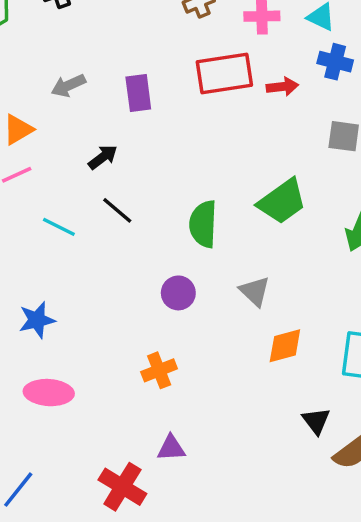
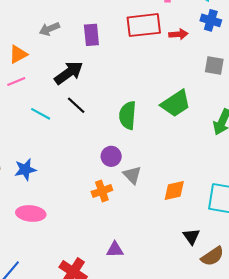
black arrow: (103, 157) -> (69, 73), size x1.6
gray triangle: (255, 291) -> (132, 175), moved
orange cross: (159, 370) -> (102, 191), moved
purple triangle: (171, 448) -> (115, 250), moved

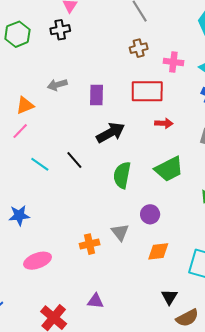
red arrow: (178, 34) -> (164, 123), moved
black arrow: (69, 73) -> (111, 133), moved
pink line: (16, 82) -> (20, 131), turned -30
purple circle: (111, 156) -> (150, 214), moved
pink ellipse: (31, 213) -> (38, 261), moved, turned -32

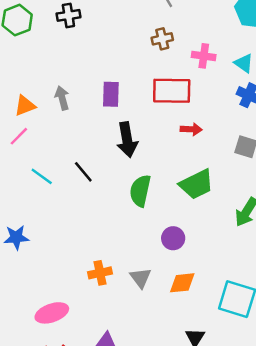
gray arrow: (57, 85) -> (62, 98), moved, turned 90
black arrow: (111, 133) -> (127, 140), turned 108
gray triangle: (120, 232) -> (141, 278), moved
pink ellipse: (38, 261) -> (52, 313), moved

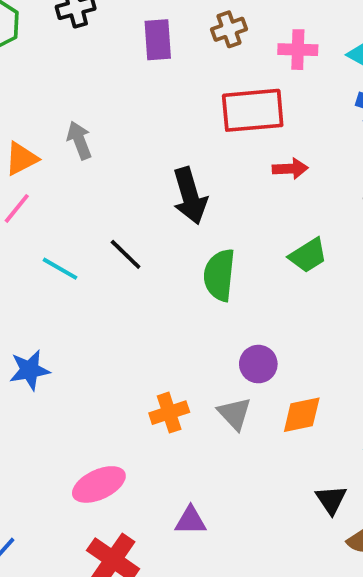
purple rectangle: (111, 94) -> (158, 40), moved
green trapezoid: (197, 184) -> (308, 255), size x0.7
purple circle: (173, 238) -> (258, 364), moved

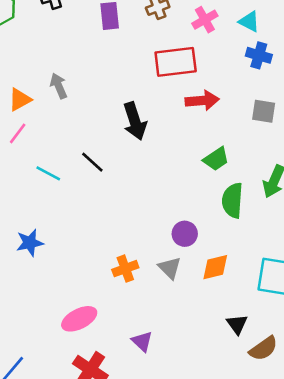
pink cross: (298, 50) -> (205, 20), turned -30
red arrow: (290, 169) -> (202, 101), size x1.4
green semicircle: (219, 275) -> (232, 200), moved
purple triangle: (191, 521) -> (142, 341), turned 45

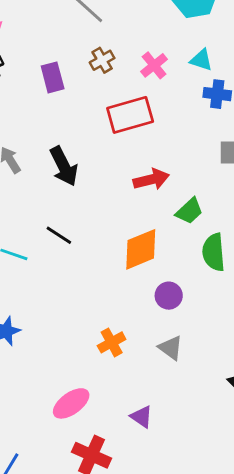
red arrow: (202, 101) -> (151, 179), moved
black arrow: (135, 121) -> (64, 166), moved
orange diamond: (215, 267) -> (141, 249), moved, size x1.4
gray triangle: (170, 268) -> (171, 348), moved

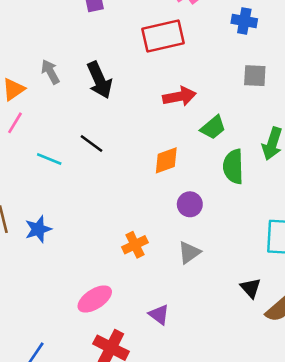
orange diamond: (141, 249) -> (166, 160), size x0.7
gray triangle: (171, 348) -> (189, 252), turned 45

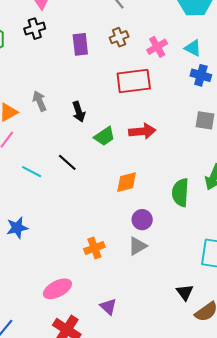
black arrow: (99, 80) -> (79, 112), size x0.7
green trapezoid: (213, 127) -> (104, 136), moved
gray triangle: (189, 252) -> (137, 246), moved

